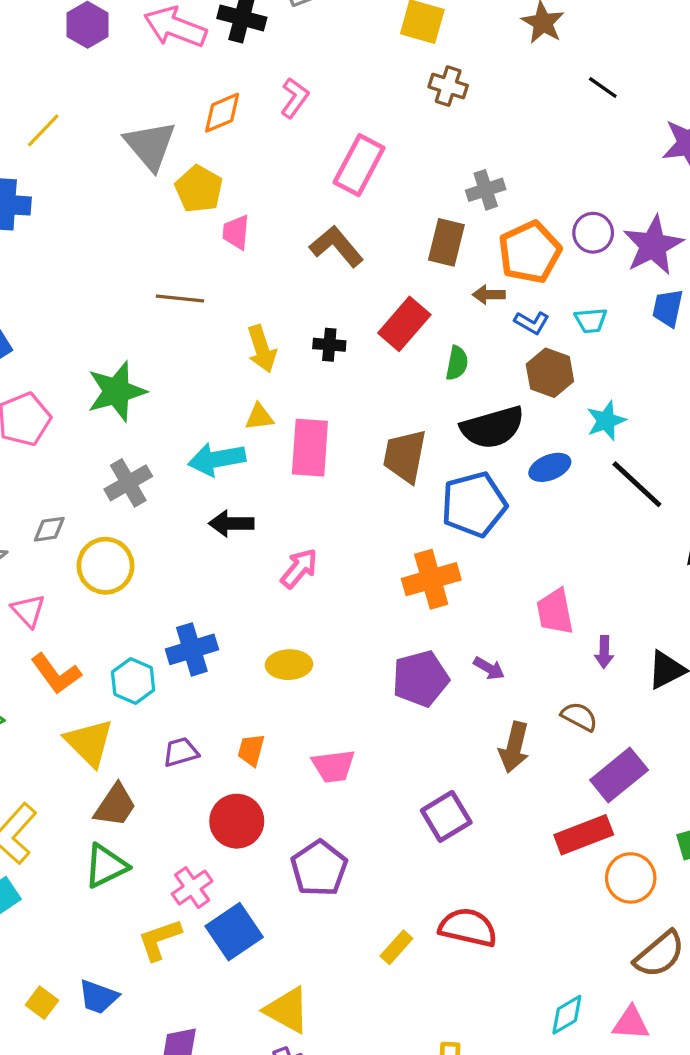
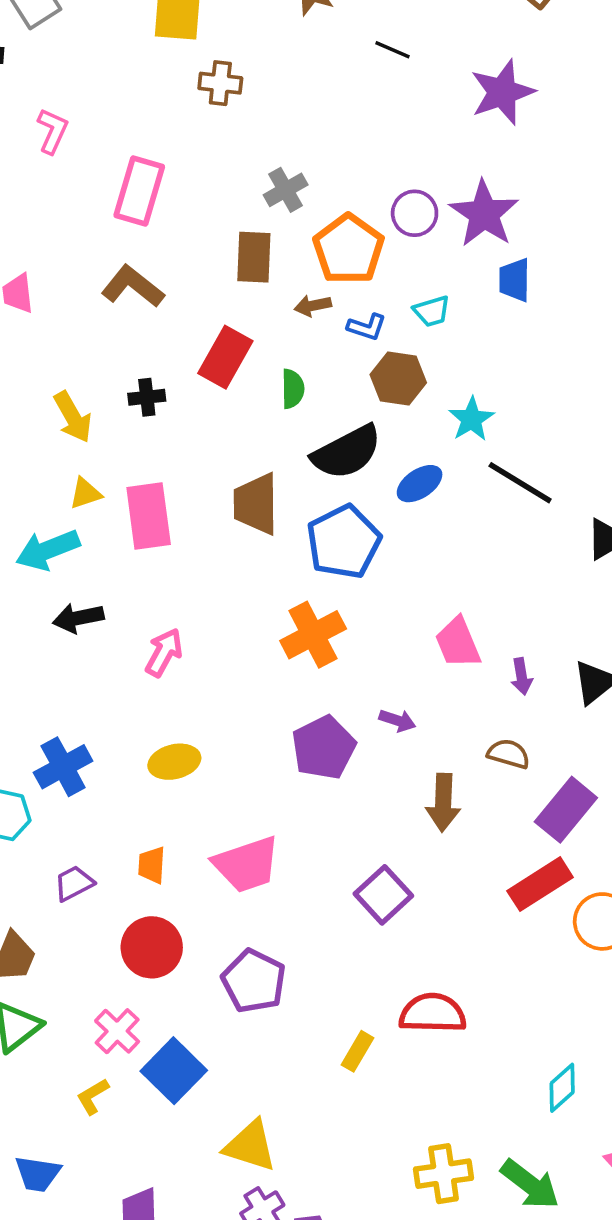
pink trapezoid: (333, 766) -> (247, 864), size x1.4
yellow L-shape: (159, 940) -> (93, 1096), size x0.7

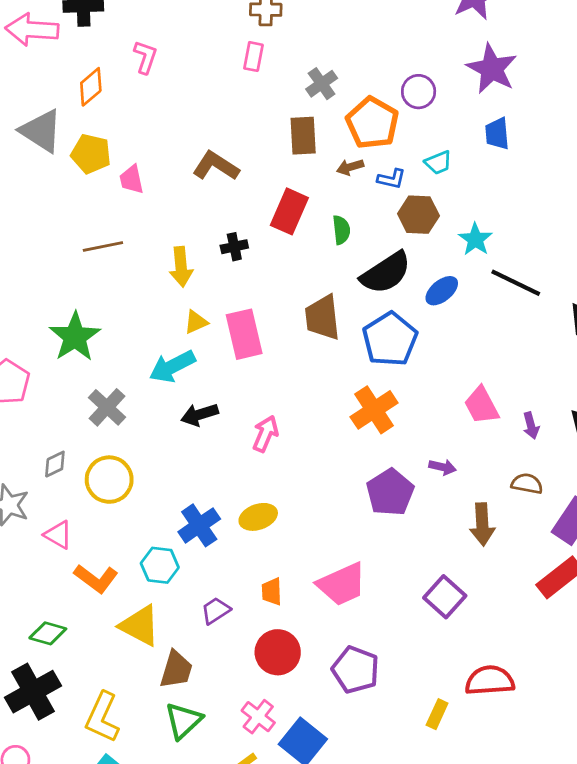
pink rectangle: (139, 191) -> (253, 57), moved, size x0.6
purple star: (484, 214) -> (492, 69), moved
yellow arrow: (73, 417) -> (181, 267), turned 30
yellow ellipse: (174, 762) -> (258, 517), moved

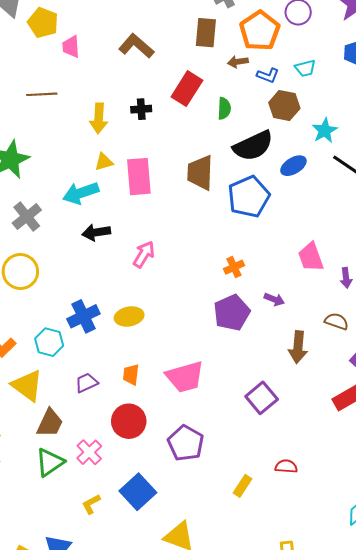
orange cross: (374, 410) -> (234, 267), moved, size x0.6
red semicircle: (490, 681) -> (286, 466), size x0.6
pink cross: (258, 717) -> (89, 452), moved

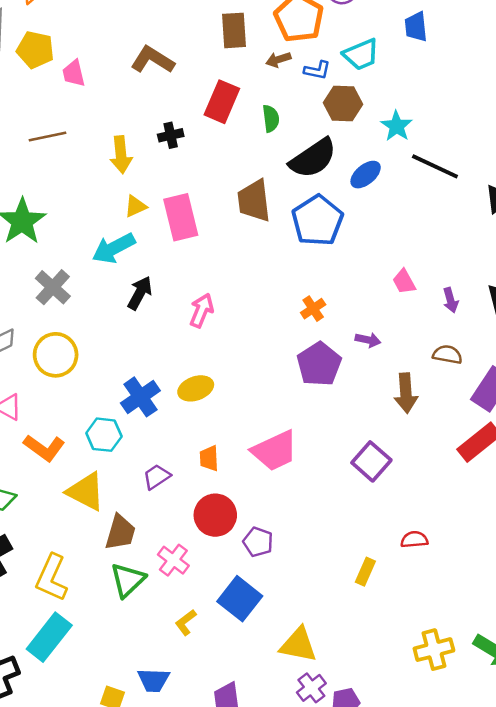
cyan trapezoid: (305, 68) -> (361, 54), size x1.4
black arrow: (96, 232) -> (140, 293), turned 136
pink trapezoid: (311, 257) -> (404, 282), size x0.7
purple pentagon: (186, 443) -> (258, 542), moved, size x0.7

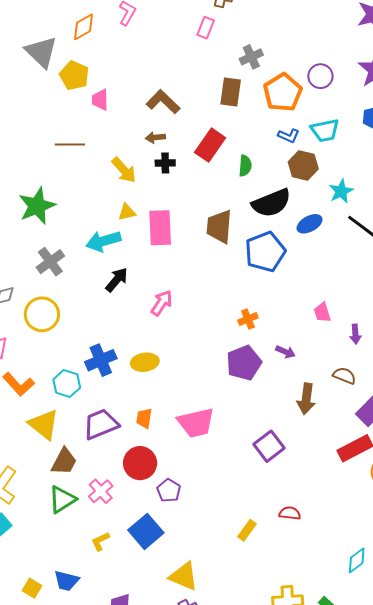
brown arrow: (278, 60) -> (155, 137), moved
yellow arrow: (121, 155) -> (124, 170), turned -48
purple trapezoid: (157, 477) -> (101, 424), size x1.6

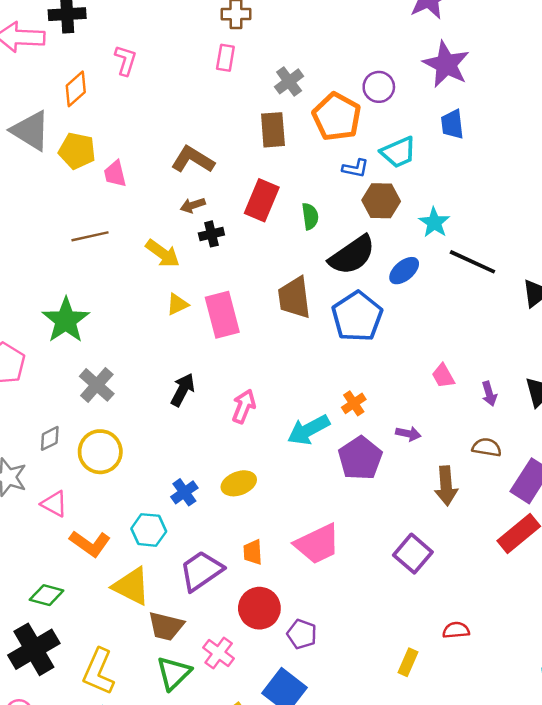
cyan arrow: (103, 241) -> (309, 430), moved
blue cross: (101, 360) -> (184, 492), size x0.7
brown trapezoid: (64, 462) -> (166, 626), turned 88

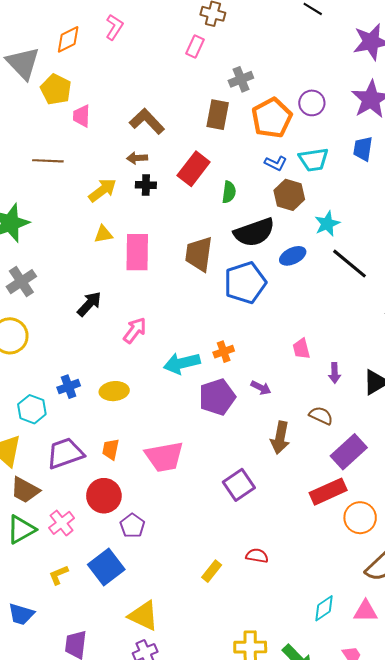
yellow arrow: (163, 253) -> (103, 190), turned -88

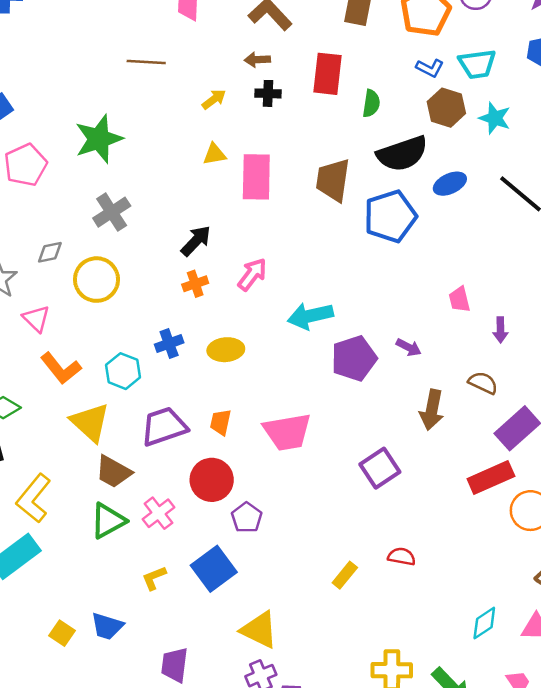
red rectangle: (194, 169) -> (327, 74), turned -32
yellow arrow: (103, 190) -> (214, 99), size x0.7
cyan star: (327, 224) -> (495, 118), moved, turned -30
orange cross: (224, 352) -> (195, 284), moved

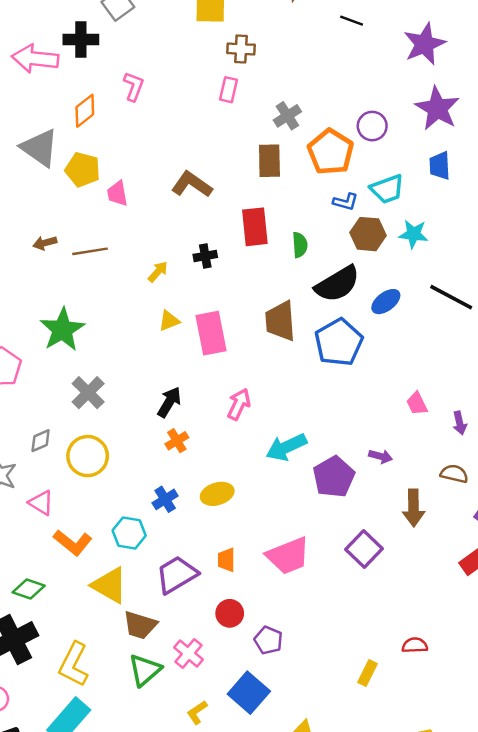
brown arrow: (257, 60) -> (45, 243), moved
pink arrow: (252, 274) -> (239, 404), moved
purple square: (380, 468) -> (364, 549), moved
red circle: (212, 480) -> (230, 613), size x0.7

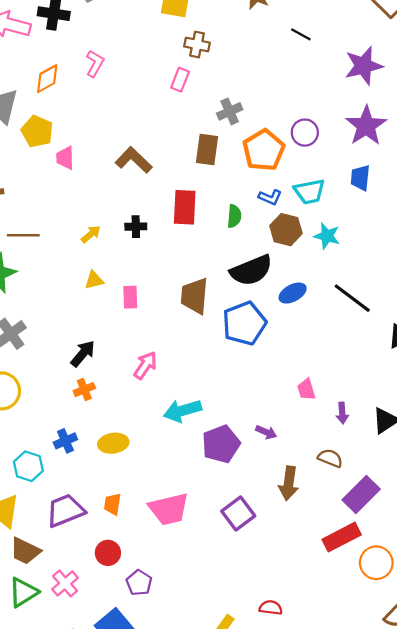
green semicircle: (300, 245) -> (234, 216), moved
brown line: (90, 251) -> (23, 235), moved
pink rectangle: (211, 333) -> (130, 297), size x0.6

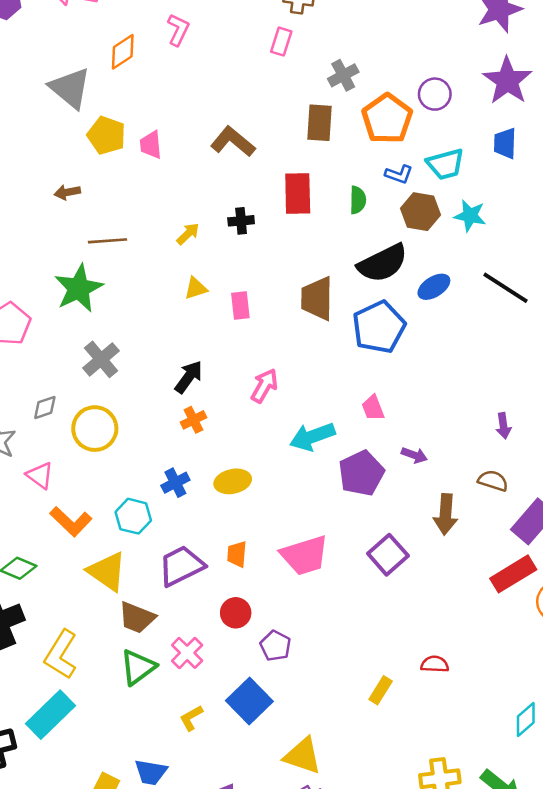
yellow pentagon: (37, 131) -> (106, 135), moved
pink trapezoid: (306, 390) -> (373, 408), moved

